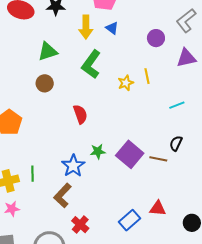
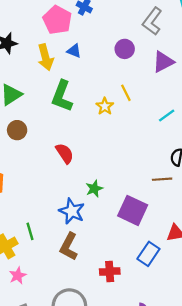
purple square: (130, 154) -> (133, 210), moved
red cross: (80, 225) -> (110, 271), moved, turned -30

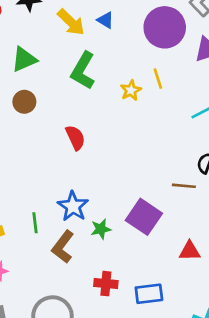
purple circle: (125, 49) -> (165, 27), size x1.8
yellow arrow: (45, 57) -> (71, 22), turned -40
green star: (94, 189) -> (101, 229), moved
green line: (30, 231) -> (35, 223), moved
blue rectangle: (148, 254) -> (149, 294), moved, turned 40

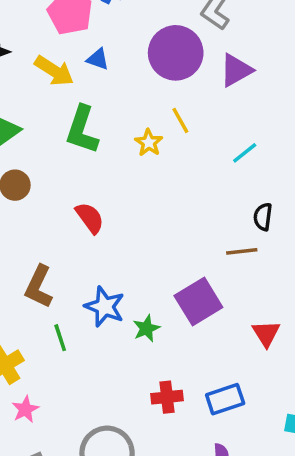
purple square: (144, 217) -> (198, 302), turned 36
brown L-shape: (63, 247) -> (39, 287), moved
red triangle: (190, 251) -> (266, 334), turned -50

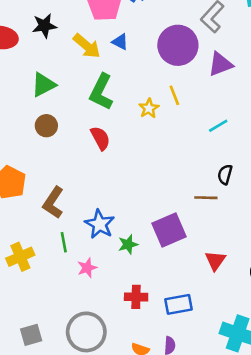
red semicircle: (90, 218) -> (100, 138), moved
pink star: (25, 409) -> (87, 268), moved

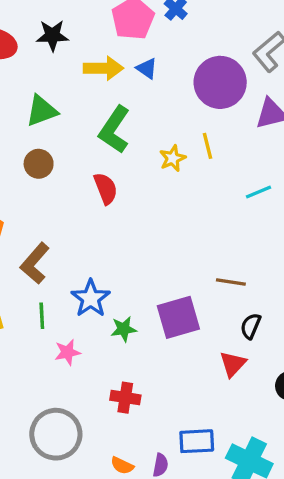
yellow arrow: (87, 46) -> (103, 68), turned -48
black semicircle: (225, 174) -> (251, 326), moved
blue rectangle: (178, 304) -> (197, 441), moved

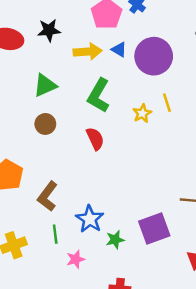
purple circle: (220, 82) -> (154, 56), moved

